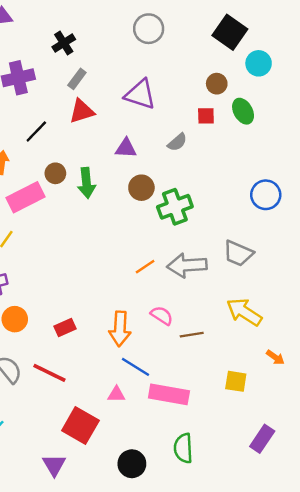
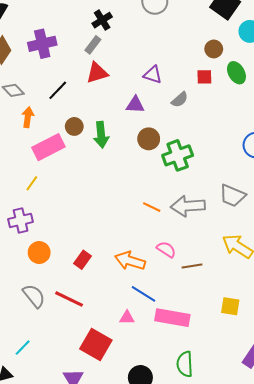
black cross: (64, 43) -> (102, 20), moved
purple triangle: (140, 94) -> (153, 75), moved, size x0.7
orange line: (145, 267) -> (152, 207), turned 60
red rectangle: (65, 327) -> (83, 260), turned -30
orange arrow: (120, 329) -> (130, 261), turned 104

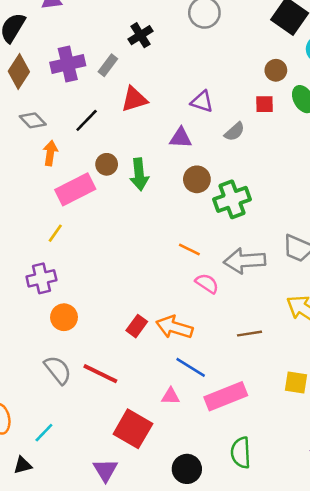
gray rectangle: (93, 45) -> (108, 65), moved
orange line: (152, 207) -> (189, 250), moved
pink semicircle: (166, 249) -> (207, 283), moved
red rectangle: (83, 260) -> (137, 326), moved
pink rectangle: (172, 318) -> (226, 396), turned -32

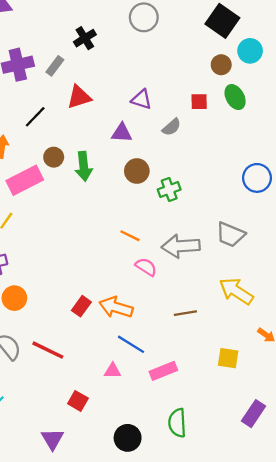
brown circle: (276, 70) -> (221, 65), moved
green cross: (232, 199) -> (169, 189), size x0.7
pink rectangle: (226, 396) -> (163, 371), size x0.7
red square: (133, 429) -> (78, 401), size x0.6

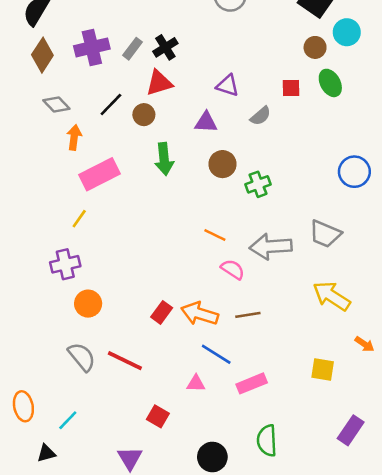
black cross: (85, 38) -> (165, 47), moved
brown circle: (54, 157) -> (144, 115), moved
brown line: (185, 313) -> (248, 315), moved

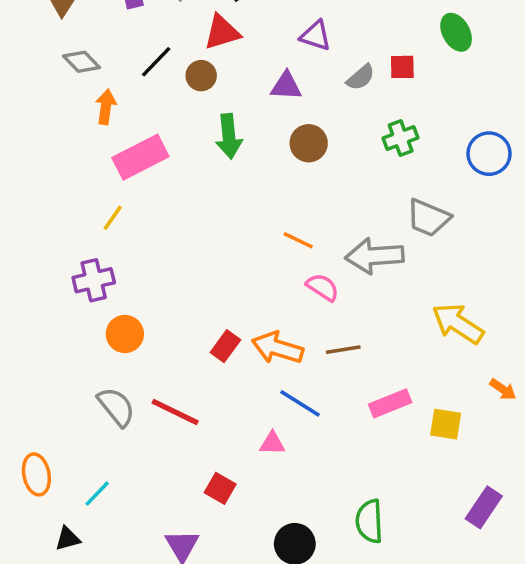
red square: (291, 88) -> (402, 67), moved
green cross: (258, 184) -> (401, 138), moved
gray trapezoid: (325, 234) -> (428, 218), moved
pink rectangle: (252, 383) -> (390, 403), moved

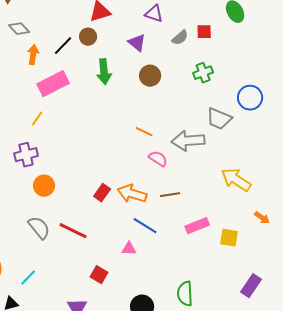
black line: (156, 62) -> (63, 46), moved
purple triangle: (286, 86) -> (137, 43), turned 36
blue circle: (489, 154) -> (250, 98), moved

